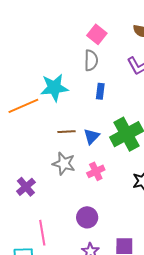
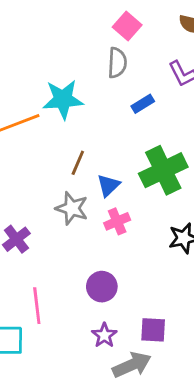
blue rectangle: (100, 91) -> (143, 104), moved, turned 49
brown line: (67, 132) -> (78, 163), turned -66
blue triangle: (92, 136) -> (108, 185), moved

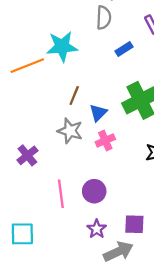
pink line: (37, 306) -> (61, 194), moved

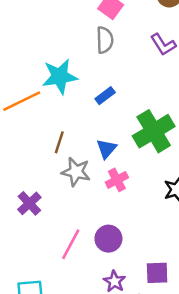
blue rectangle: (124, 49) -> (105, 96), moved
brown line: (74, 96) -> (59, 142), moved
pink line: (61, 194) -> (71, 244), turned 40

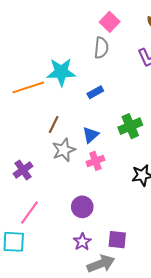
green cross: (154, 131) -> (130, 126), size x0.7
gray star: (76, 172) -> (64, 150), turned 30
pink line: (71, 244) -> (30, 213), moved

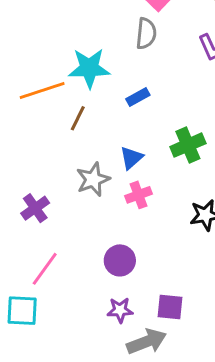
brown line: (54, 125) -> (78, 118), moved
purple star: (82, 242) -> (120, 310), turned 30

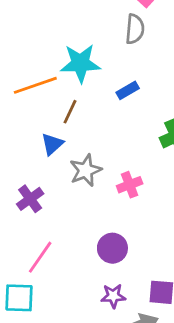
blue triangle: (131, 158) -> (52, 144), moved

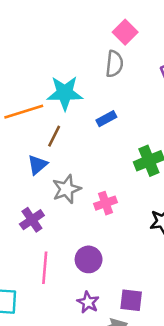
purple cross: (30, 199) -> (32, 220), moved
pink line: (40, 257) -> (45, 268), moved, turned -32
purple star: (113, 296) -> (88, 302), turned 30

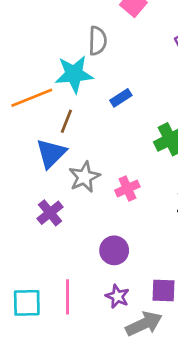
gray semicircle: (114, 64) -> (98, 41), moved
blue triangle: (37, 165) -> (51, 153), size x1.4
pink line: (45, 268) -> (67, 297), moved

